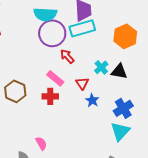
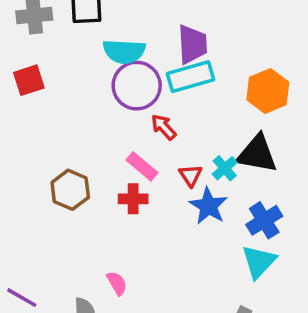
cyan cross: (101, 67) -> (225, 168), moved
black triangle: (119, 71) -> (257, 154), size x1.4
blue star: (92, 100) -> (209, 206), size x1.5

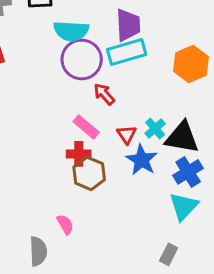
black triangle: (257, 154) -> (182, 137), moved
brown hexagon: (70, 190) -> (89, 173), moved

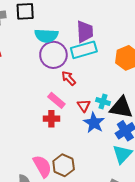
cyan cross: (155, 128) -> (103, 101), turned -32
brown hexagon: (89, 173) -> (64, 165), moved
pink semicircle: (65, 224) -> (42, 166), size x1.6

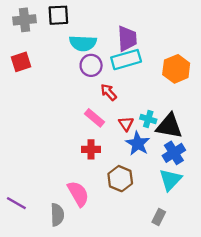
purple circle: (53, 55) -> (91, 65), size x0.7
red cross: (51, 119) -> (91, 149), moved
brown hexagon: (64, 165) -> (120, 179), moved

